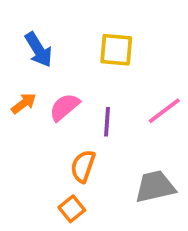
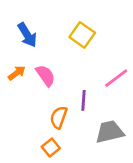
yellow square: (116, 50) -> (82, 35), turned 30
pink semicircle: (64, 107) -> (46, 76), turned 95
purple line: (107, 122) -> (84, 100), moved

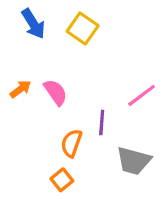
blue arrow: (27, 35) -> (33, 24), moved
yellow square: (82, 35) -> (83, 29), moved
gray trapezoid: (110, 132) -> (134, 161), turned -152

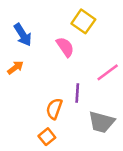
blue arrow: (33, 24) -> (23, 35), moved
yellow square: (83, 29) -> (83, 21), moved
pink semicircle: (56, 92) -> (65, 47), moved

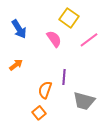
orange arrow: (15, 68) -> (16, 65), moved
pink line: (108, 72) -> (89, 40), moved

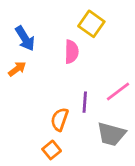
pink semicircle: (54, 39) -> (71, 52), turned 36
pink line: (89, 40) -> (118, 92), moved
orange arrow: (16, 65) -> (17, 69), moved

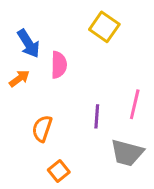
pink semicircle: (71, 52) -> (59, 65), moved
pink line: (118, 92) -> (135, 104), turned -40
orange semicircle: (60, 119) -> (42, 129), moved

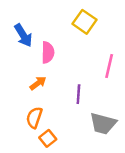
orange arrow: (19, 78) -> (38, 83), moved
pink line: (135, 104) -> (109, 66), moved
orange semicircle: (42, 129) -> (34, 118), moved

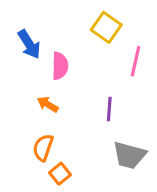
pink line: (109, 66) -> (136, 61), moved
orange arrow: (38, 83) -> (48, 104), turned -112
purple line: (78, 94) -> (109, 109), moved

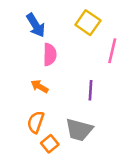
blue arrow: (29, 44) -> (36, 25), moved
gray trapezoid: (129, 155) -> (79, 130), moved

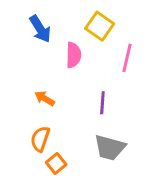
pink semicircle: (50, 55) -> (74, 55), moved
gray trapezoid: (79, 130) -> (110, 148), moved

